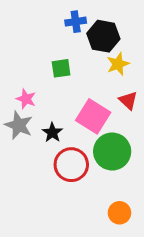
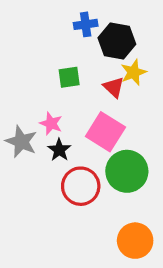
pink star: (26, 99) -> (51, 123), moved
red triangle: (128, 100) -> (114, 87), moved
orange circle: (119, 213) -> (135, 241), size x1.4

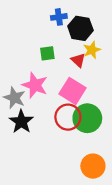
pink star: (51, 123) -> (35, 85), size x1.6
black star: (59, 150) -> (21, 122), moved, size x1.5
red circle: (81, 186) -> (68, 117), moved

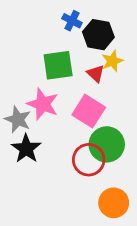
blue cross: (59, 17) -> (72, 21), turned 35
green square: (47, 53) -> (58, 65), size x1.6
red circle: (68, 117) -> (89, 160), moved

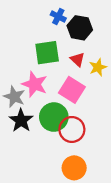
yellow star: (112, 61) -> (98, 67), moved
green circle: (107, 144) -> (54, 117), moved
orange circle: (114, 203) -> (74, 168), moved

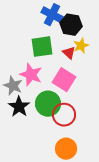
blue cross: (58, 17) -> (52, 15), size x1.5
yellow star: (98, 67) -> (81, 46), moved

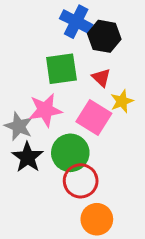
yellow star: (81, 46) -> (122, 101), moved
pink star: (31, 75) -> (45, 110), turned -30
red circle: (64, 115) -> (81, 181), moved

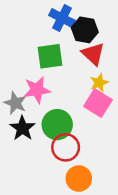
red triangle: (101, 78) -> (93, 54), moved, size x1.5
pink square: (94, 117) -> (98, 103), moved

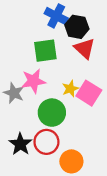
yellow star: (99, 83) -> (70, 89), moved
black star: (22, 128) -> (20, 144), moved
red circle: (66, 147) -> (46, 142), moved

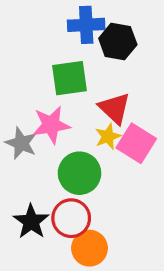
blue cross: (56, 16) -> (86, 25), turned -30
red triangle: (84, 48) -> (114, 108), moved
orange circle: (71, 161) -> (89, 248), moved

